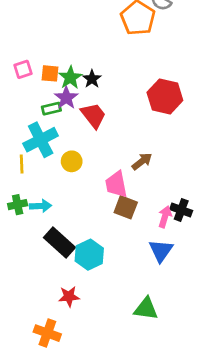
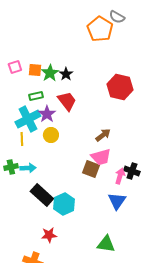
purple star: (66, 98) -> (47, 114), moved
yellow line: (22, 164) -> (22, 139), moved
pink trapezoid: (116, 184) -> (101, 157), moved, turned -95

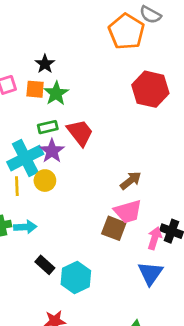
black star: (66, 74) -> (45, 64), moved
red hexagon: (120, 87) -> (150, 89), moved
green rectangle: (36, 96) -> (48, 127), moved
yellow circle: (51, 135) -> (45, 181), moved
black rectangle: (42, 195) -> (45, 265), size x0.6

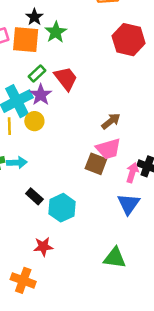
orange square: (35, 89) -> (26, 40), size x1.6
green star: (56, 93) -> (56, 32), moved
green rectangle: (48, 127) -> (37, 73), turned -30

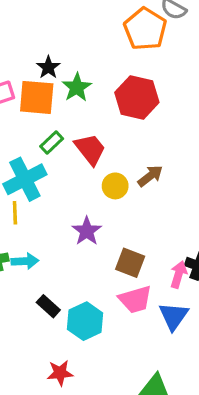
red hexagon: (129, 40) -> (137, 97), moved
purple star: (41, 95) -> (87, 231), moved
yellow circle: (34, 121) -> (115, 186), moved
brown arrow: (111, 121) -> (150, 176), moved
pink trapezoid: (108, 149) -> (135, 299), moved

